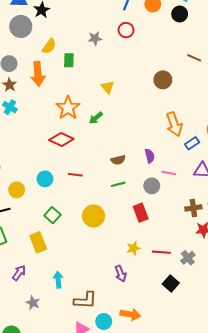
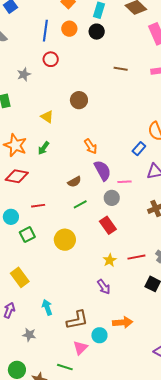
brown circle: (163, 80) -> (79, 100), moved
orange arrow: (174, 124) -> (91, 146), moved, size x0.7
purple semicircle: (150, 156) -> (103, 170), size x1.5
green square: (52, 215) -> (27, 235), moved, turned 35

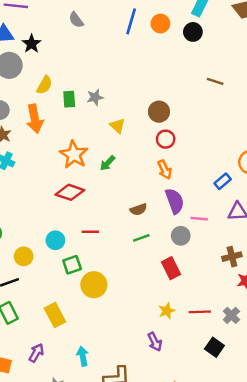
red circle: (51, 59) -> (166, 139), moved
gray star: (24, 74) -> (95, 97), moved
yellow circle: (65, 240) -> (94, 285), moved

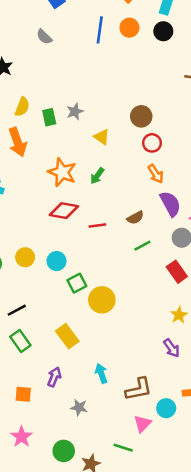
red line: (90, 232) -> (97, 226), moved
yellow circle: (24, 256) -> (25, 257), moved

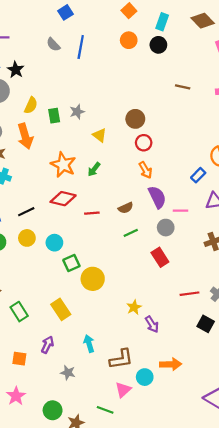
blue line: (100, 30) -> (81, 47), moved
black line: (17, 310) -> (26, 212), moved
yellow star: (179, 315) -> (134, 307), moved

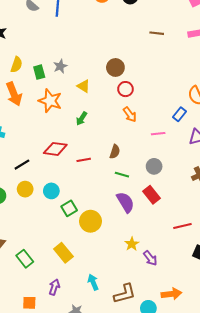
orange star: (63, 165) -> (50, 101), moved
purple semicircle: (157, 197) -> (125, 202), moved
brown semicircle: (126, 208) -> (115, 152), turned -40
pink line: (181, 211) -> (158, 134), moved
green line: (131, 233) -> (122, 175), turned 48

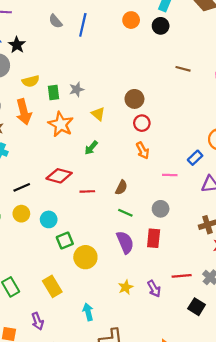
yellow semicircle: (16, 65) -> (31, 81), turned 49
red rectangle: (151, 195) -> (154, 238), turned 36
purple arrow: (150, 258) -> (154, 289), moved
cyan arrow: (93, 282) -> (88, 312), moved
purple arrow: (54, 287) -> (38, 321), turned 133

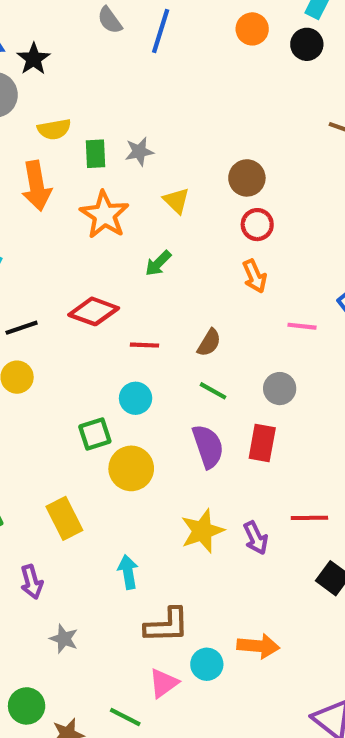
cyan circle: (49, 219) -> (136, 398), moved
yellow star: (126, 287) -> (202, 531), size x1.5

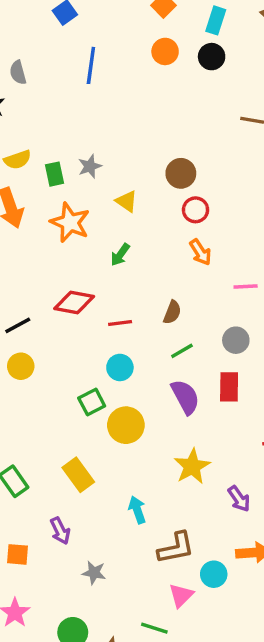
gray semicircle: (110, 20) -> (18, 73), moved, turned 30
green line: (213, 391) -> (182, 351), turned -50
purple arrow: (256, 538) -> (239, 499), moved

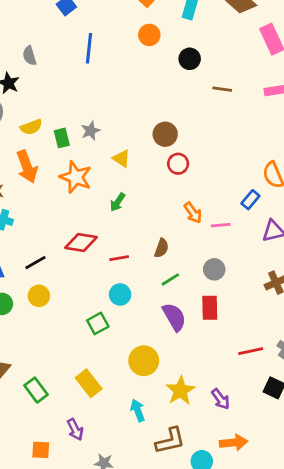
black circle: (212, 57) -> (190, 59), moved
orange arrow: (200, 252) -> (193, 213), moved
yellow circle: (126, 425) -> (144, 361), moved
yellow star: (192, 466) -> (180, 391), moved

